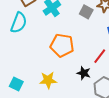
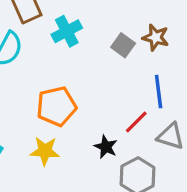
orange pentagon: (62, 45) -> (56, 106), moved, turned -30

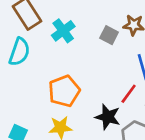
black star: (106, 147) -> (108, 117), size x1.4

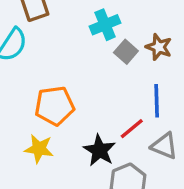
cyan cross: (63, 31) -> (105, 25), moved

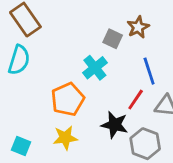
cyan cross: (105, 25) -> (95, 68), moved
brown star: (159, 47) -> (138, 27), turned -30

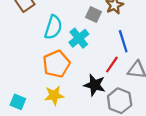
cyan semicircle: (19, 60) -> (53, 27), moved

